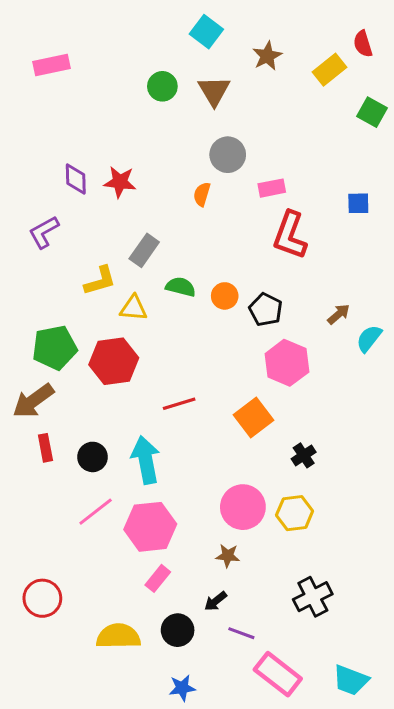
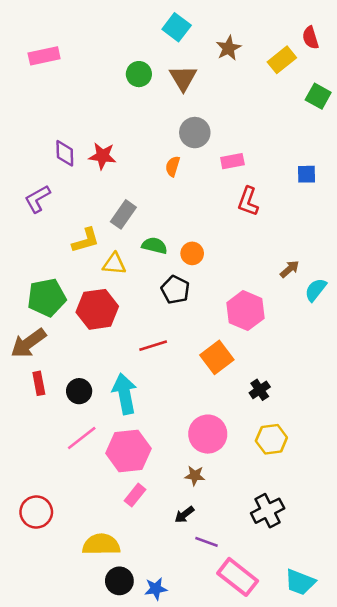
red L-shape: (290, 235) -> (248, 201), size x0.7
black pentagon: (266, 310) -> (175, 290), moved
yellow hexagon: (295, 513) -> (271, 439), moved
black circle: (178, 630) -> (119, 581), moved

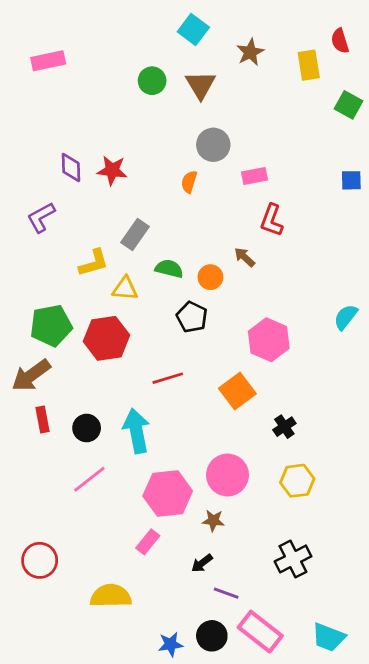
yellow rectangle: (282, 60) -> (309, 65), turned -60
blue square: (307, 174) -> (351, 180), moved
brown arrow: (290, 269) -> (245, 257), moved, turned -96
pink hexagon: (128, 451) -> (168, 493), moved
black circle: (119, 581) -> (212, 636), moved

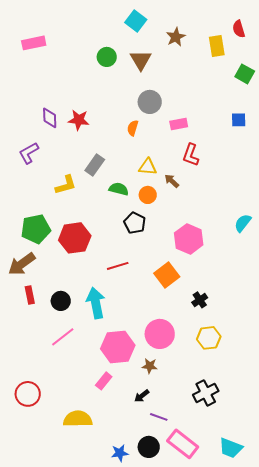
blue square: (351, 180) -> (239, 120), moved
yellow triangle: (125, 289) -> (148, 167), moved

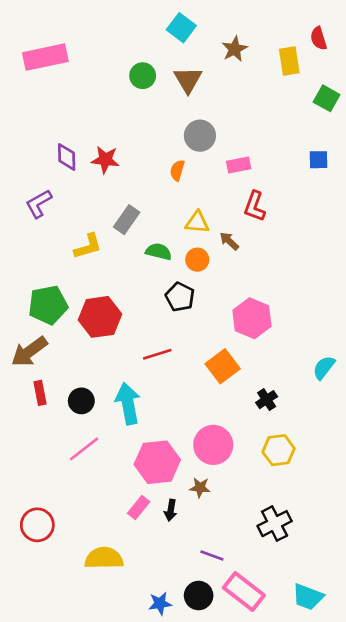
pink rectangle: (34, 43) -> (45, 57), size x1.4
cyan semicircle: (243, 223) -> (324, 368), moved
black arrow: (142, 396) -> (171, 510), moved, turned -42

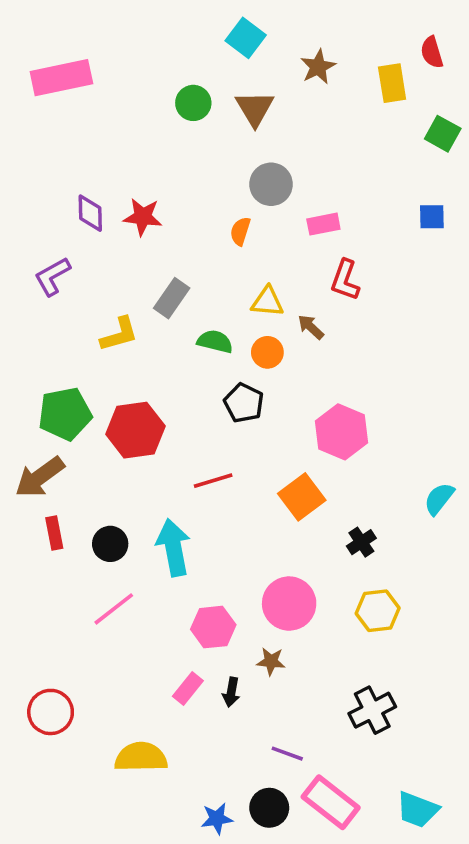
pink hexagon: (157, 462) -> (213, 627), size x0.7

